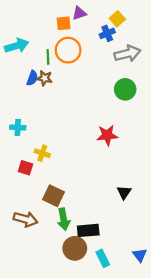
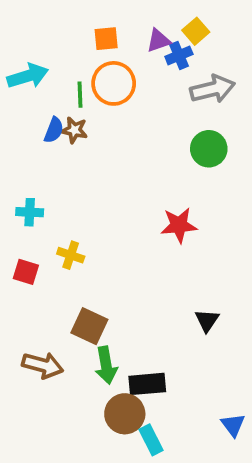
purple triangle: (79, 13) -> (158, 40), moved
red square: (26, 168) -> (26, 272), moved
cyan rectangle: (103, 258) -> (151, 440), moved

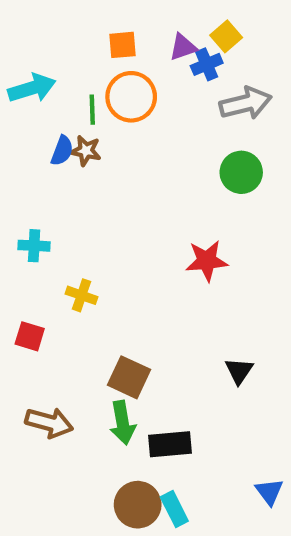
red square: (26, 272) -> (30, 336), moved
brown square: (89, 326) -> (129, 377), moved
brown circle: (125, 414) -> (138, 505), moved

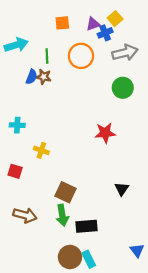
orange circle: (131, 97) -> (81, 56), moved

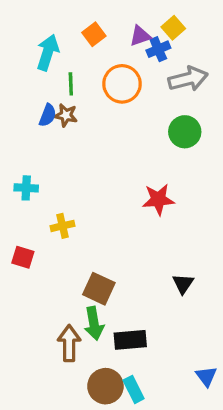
orange square: (62, 23) -> (94, 34), turned -32
cyan arrow: (16, 45) -> (48, 52), moved, turned -55
yellow cross: (41, 150) -> (63, 226), turned -32
brown arrow: (25, 215) -> (69, 343), moved, turned -105

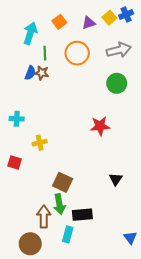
blue cross: (158, 49) -> (126, 15), moved
brown circle: (105, 386) -> (30, 244), moved
cyan rectangle: (134, 389) -> (68, 234), moved, turned 42

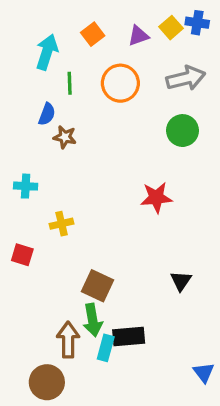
blue cross: (126, 15) -> (197, 23), turned 32
brown star: (42, 73) -> (65, 137), moved
cyan rectangle: (68, 234) -> (106, 348), moved

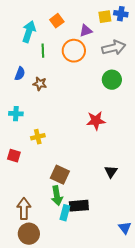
yellow square: (171, 28) -> (105, 17), turned 32
purple triangle: (138, 36) -> (86, 31), moved
blue semicircle: (47, 114) -> (20, 74), moved
brown arrow: (68, 340) -> (24, 209), moved

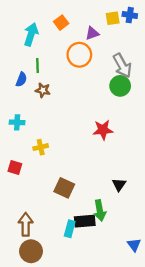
gray arrow: (114, 48) -> (122, 65), moved, turned 75
green line: (43, 51) -> (37, 65), moved
green arrow: (57, 196) -> (100, 210), moved

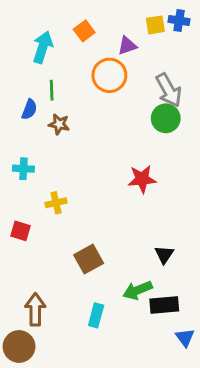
brown square: (64, 188) -> (89, 259), turned 36
green arrow: (100, 210) -> (138, 290), turned 78
black rectangle: (85, 221) -> (164, 305), moved
brown circle: (31, 251) -> (19, 346), moved

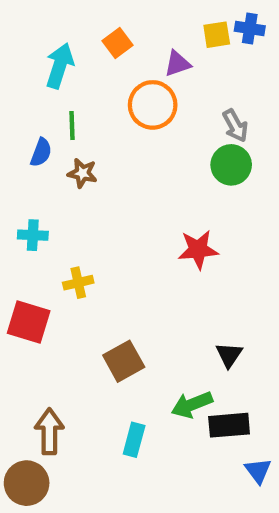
gray arrow: (169, 90) -> (235, 126), size x0.7
red square: (21, 231) -> (29, 322), size x1.5

